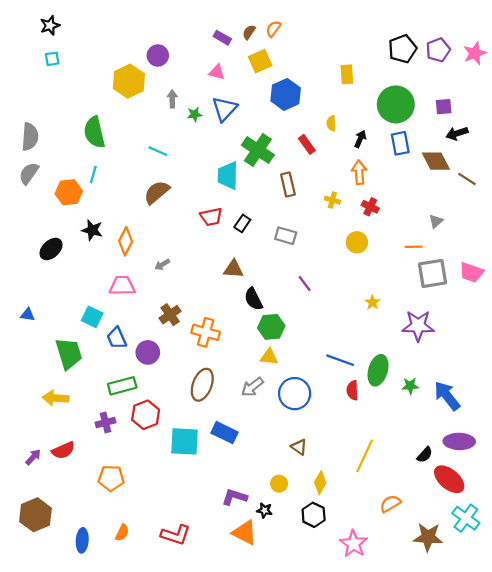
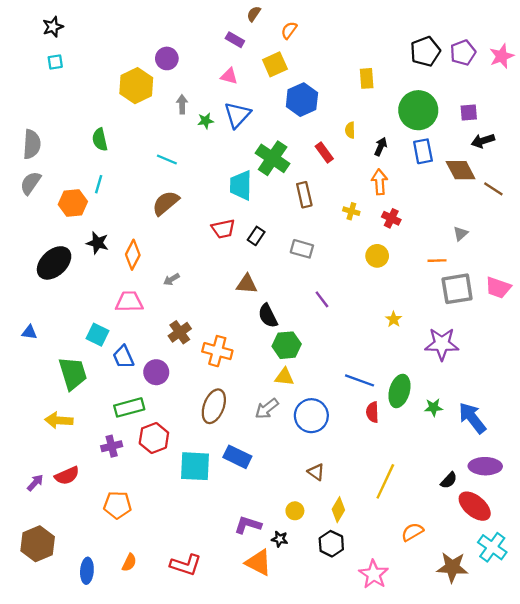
brown semicircle: (249, 32) -> (254, 14), moved
green semicircle: (94, 132) -> (100, 140), size x0.7
black ellipse: (51, 249) -> (54, 263), size x1.4

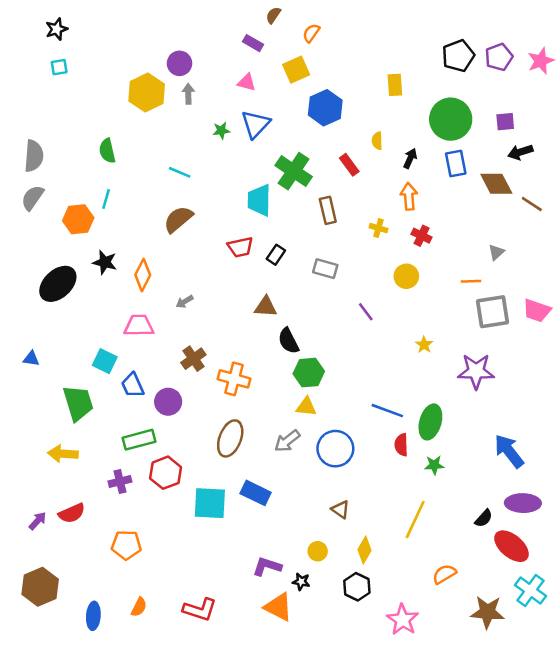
gray arrow: (182, 104) -> (188, 94), moved
purple line: (322, 299) -> (366, 312), moved
green star: (434, 407) -> (434, 465), moved

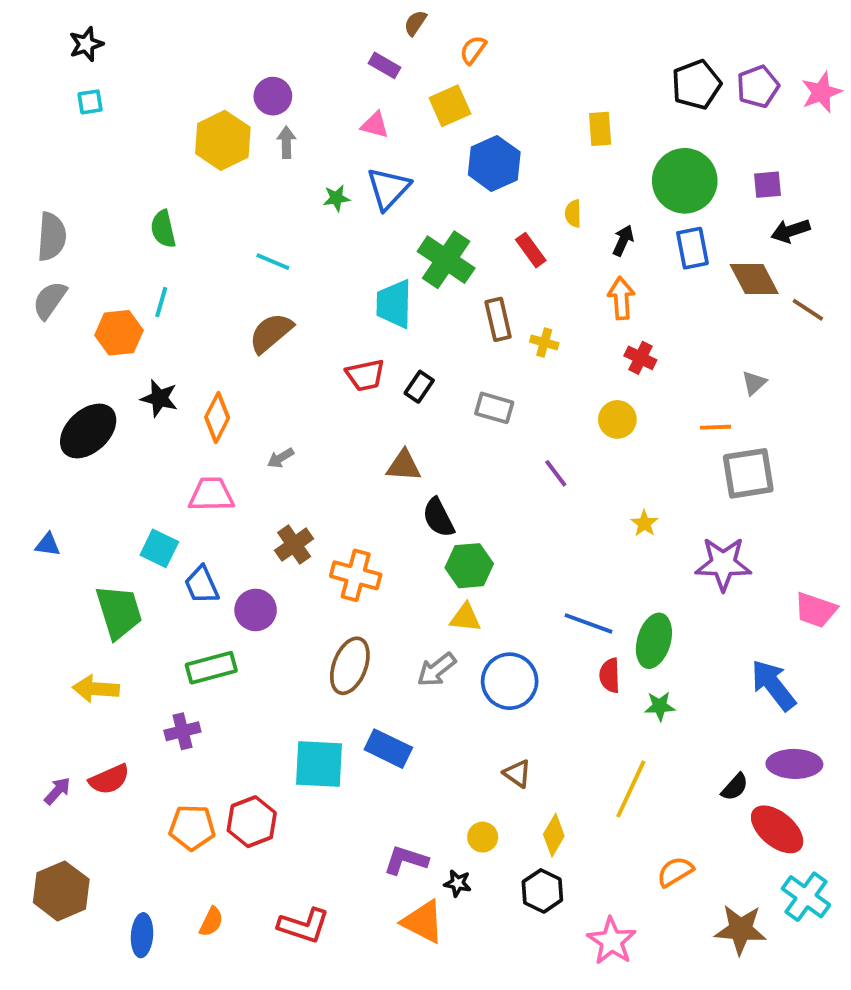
yellow cross: (378, 228) -> (544, 342), moved
pink trapezoid: (537, 310) -> (816, 610), moved
red hexagon: (166, 473) -> (252, 822), moved

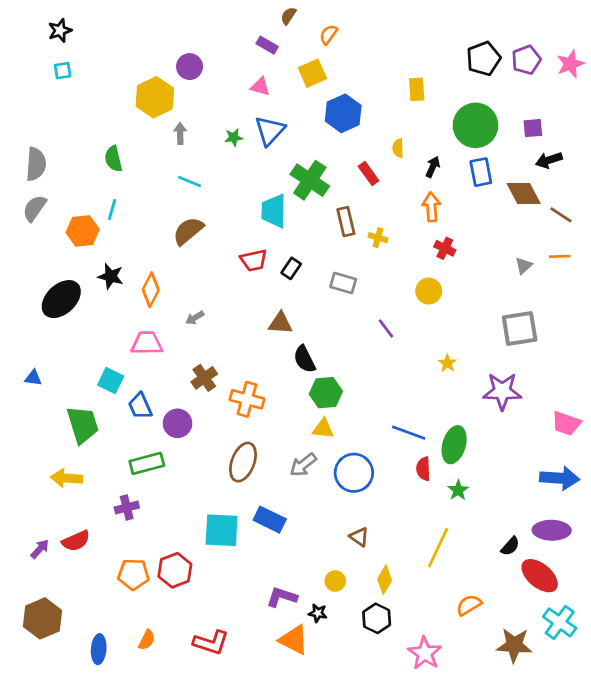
gray arrow: (286, 142) -> (180, 133), moved
orange line: (716, 427) -> (560, 256), moved
blue arrow: (773, 685) -> (560, 478), moved, turned 132
green star: (660, 706) -> (458, 490), turned -30

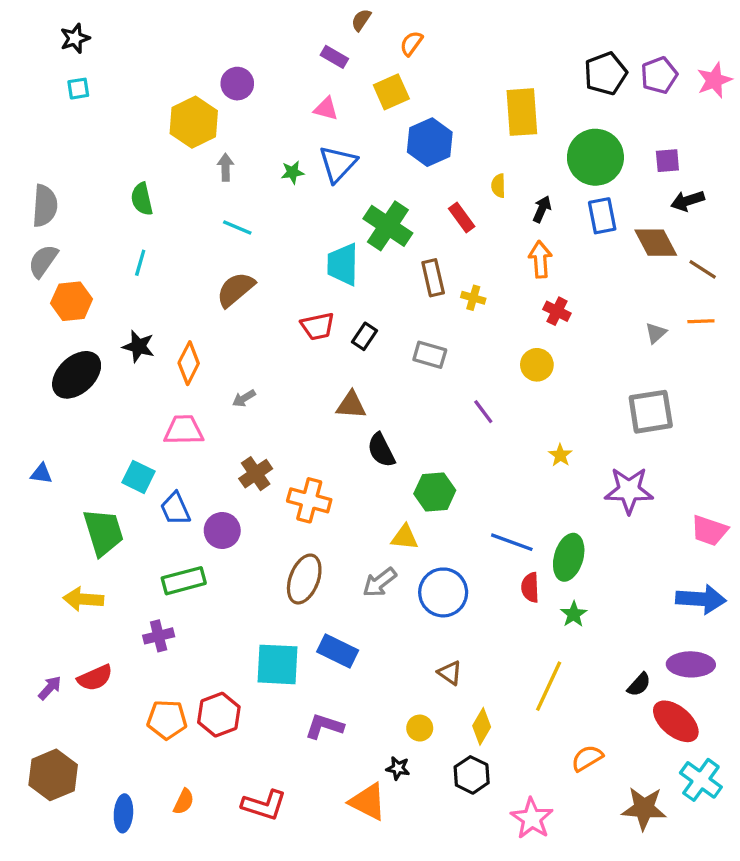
yellow rectangle: (417, 89) -> (522, 112), size x1.6
orange hexagon: (83, 231) -> (72, 301), moved
green hexagon: (326, 393) -> (435, 492), moved
purple L-shape: (282, 597) -> (324, 726), moved

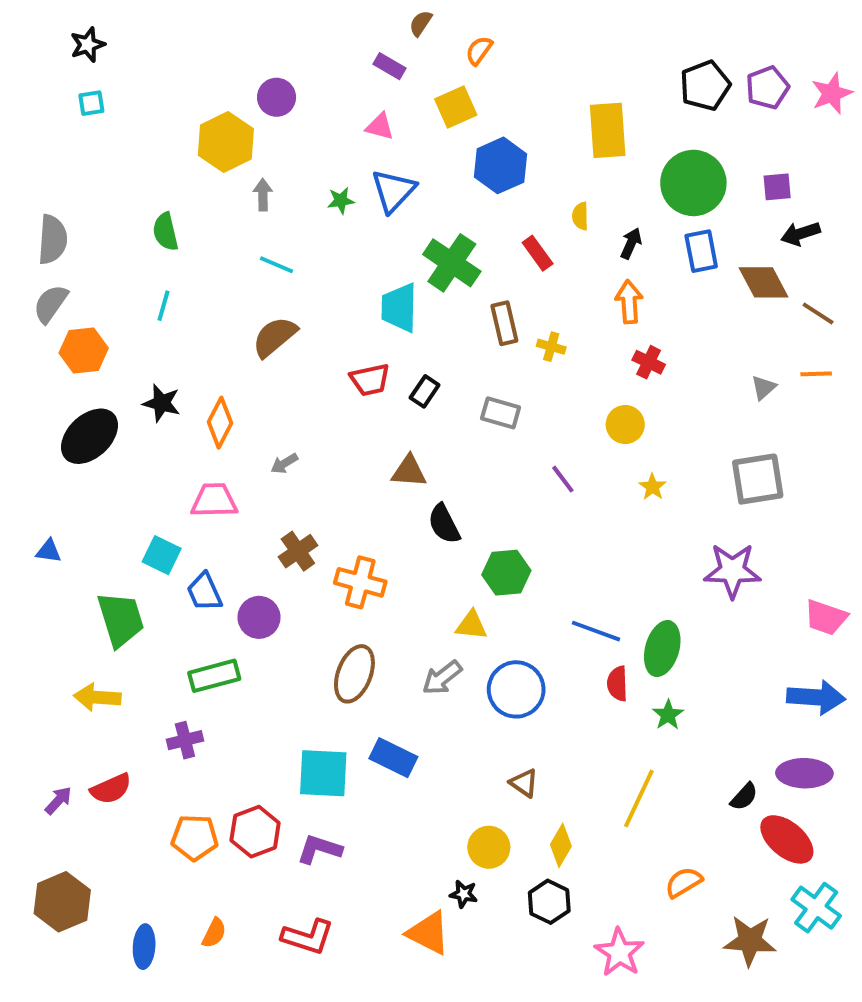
yellow star: (560, 455) -> (652, 487), moved
purple L-shape: (324, 726) -> (319, 849), moved
yellow circle: (420, 728) -> (489, 847), size x1.4

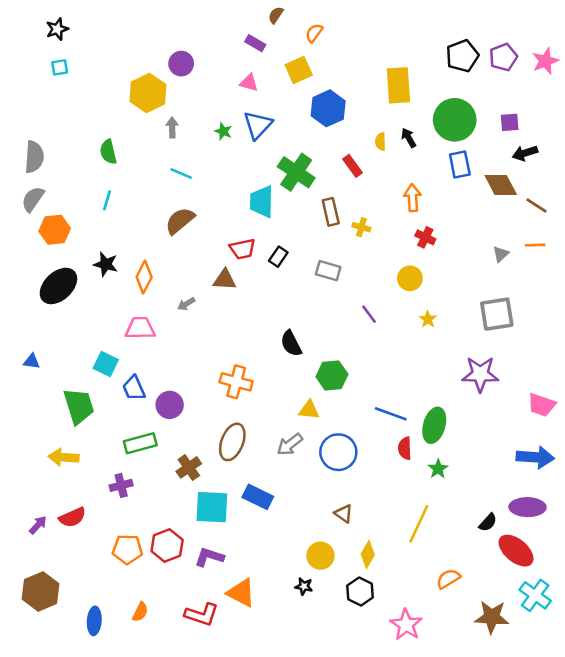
green star: (341, 201) -> (223, 131), turned 30
black arrow: (631, 243) -> (409, 138), moved, turned -54
brown triangle: (409, 471) -> (225, 280), moved
brown cross: (298, 551) -> (189, 467), moved
orange triangle: (428, 933) -> (241, 593), moved

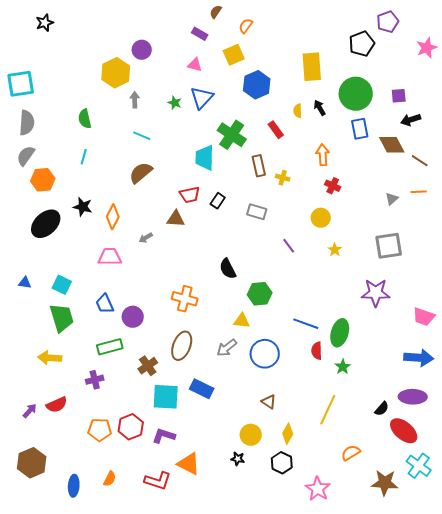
purple pentagon: (503, 57) -> (388, 22), moved
cyan square: (60, 67) -> (21, 84), moved, size x2.0
cyan square: (106, 364) -> (62, 285), moved

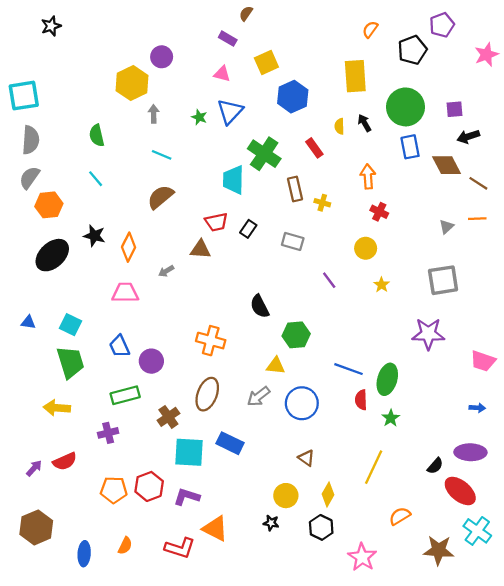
orange semicircle: (246, 26) -> (370, 29), moved
cyan line: (84, 157) -> (96, 179), turned -56
blue arrow: (419, 358) -> (477, 408), size x0.5

